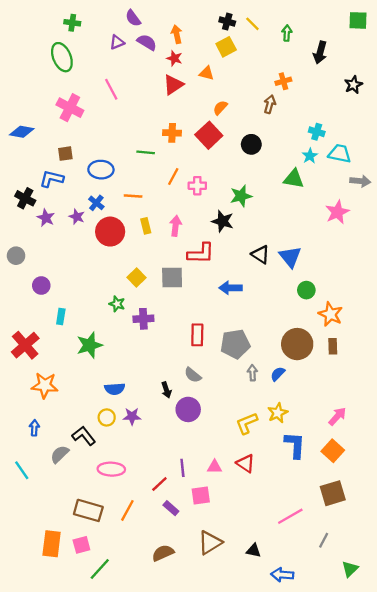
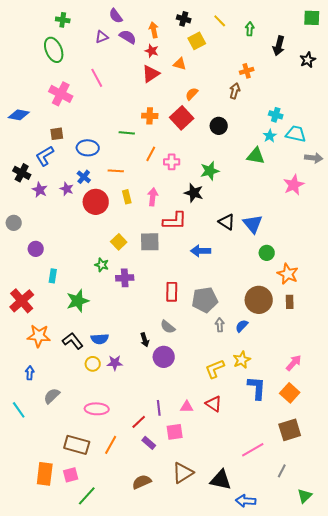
black cross: (227, 22) -> (184, 19), moved
black star: (353, 85) -> (308, 60), moved
blue L-shape: (52, 179) -> (45, 156), turned -45
black L-shape: (84, 436) -> (73, 341), moved
black triangle: (254, 551) -> (221, 480), size x1.6

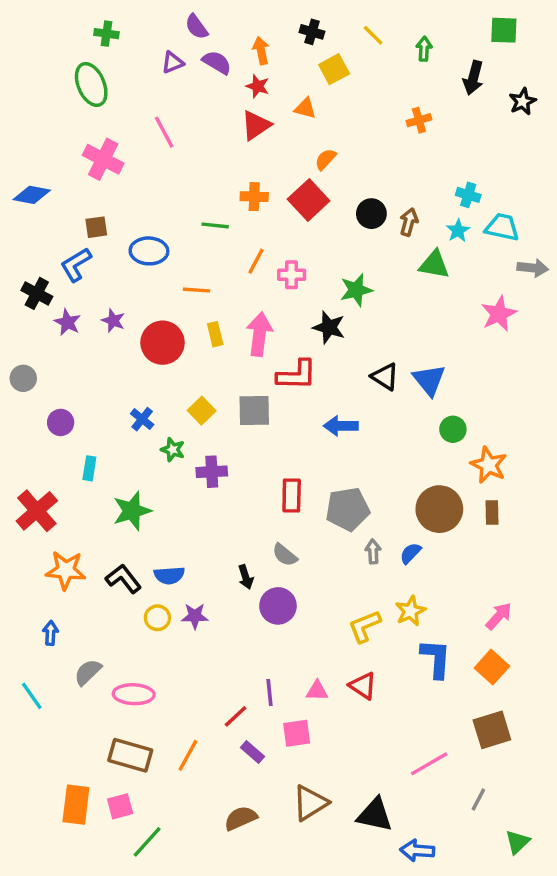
green square: (312, 18) -> (504, 30), moved
brown arrow: (235, 91) -> (409, 222), moved
blue cross: (84, 177) -> (142, 419), moved
pink arrow: (153, 197) -> (259, 334), size x1.4
pink ellipse: (97, 409) -> (134, 694), moved

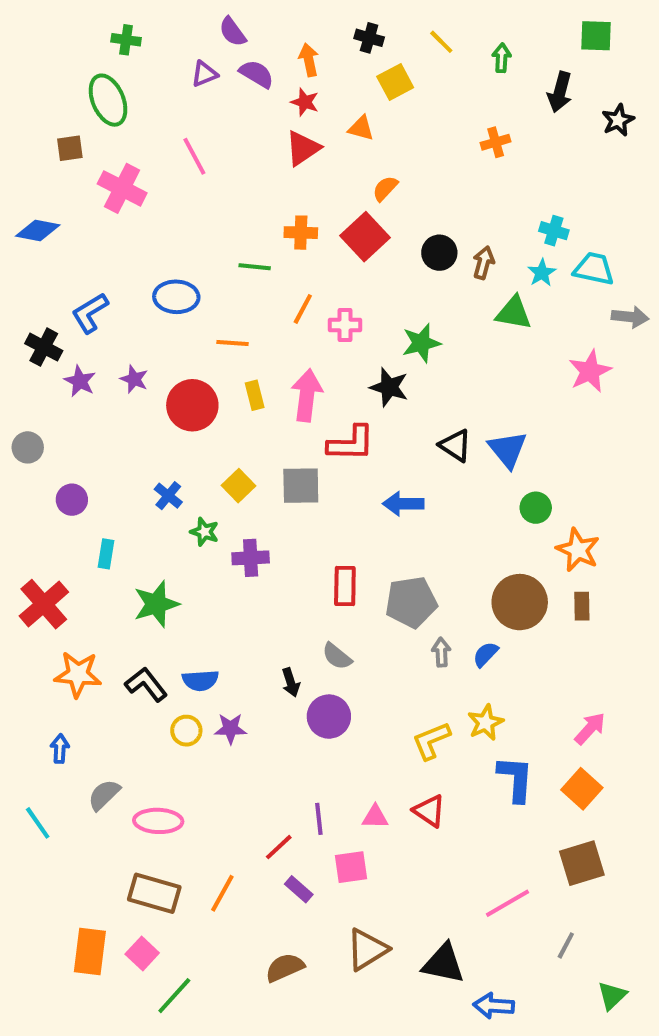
brown square: (96, 227) -> (70, 148), moved
pink square: (120, 806) -> (142, 953), turned -32

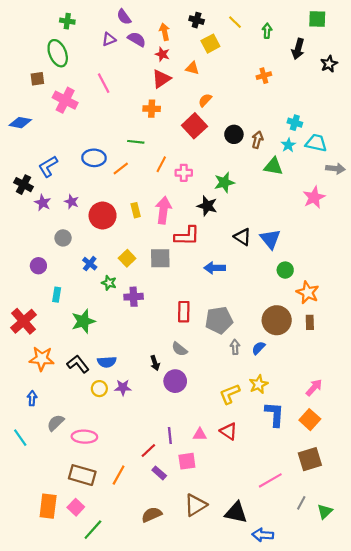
orange cross: (301, 233) -> (152, 109), moved
orange line: (233, 343) -> (121, 169), moved, turned -42
gray circle: (28, 447) -> (63, 238), moved
green triangle: (612, 996) -> (325, 511), moved

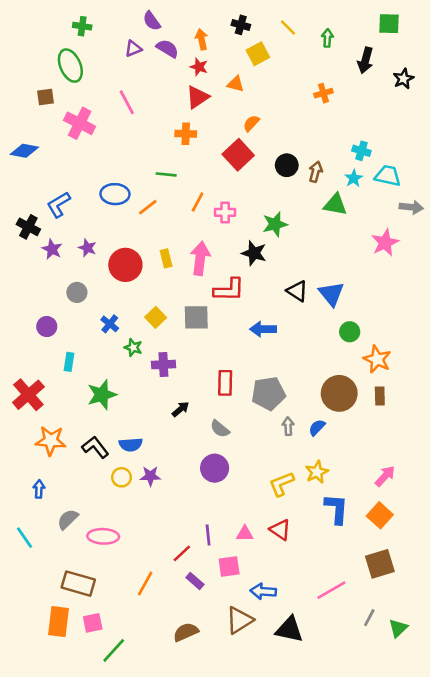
black arrow: (155, 363) -> (181, 409), moved, turned -112
brown rectangle: (82, 475) -> (78, 584), moved
pink square: (76, 507) -> (93, 623), turned 35
blue arrow: (263, 535) -> (263, 591), moved

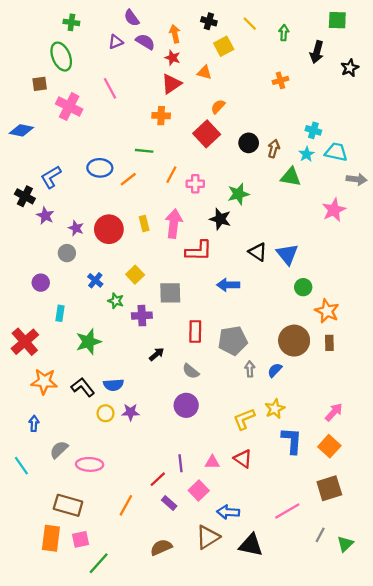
purple star: (87, 248) -> (76, 228), moved
gray square: (196, 317) -> (170, 293), moved
pink square: (229, 566) -> (199, 491), turned -36

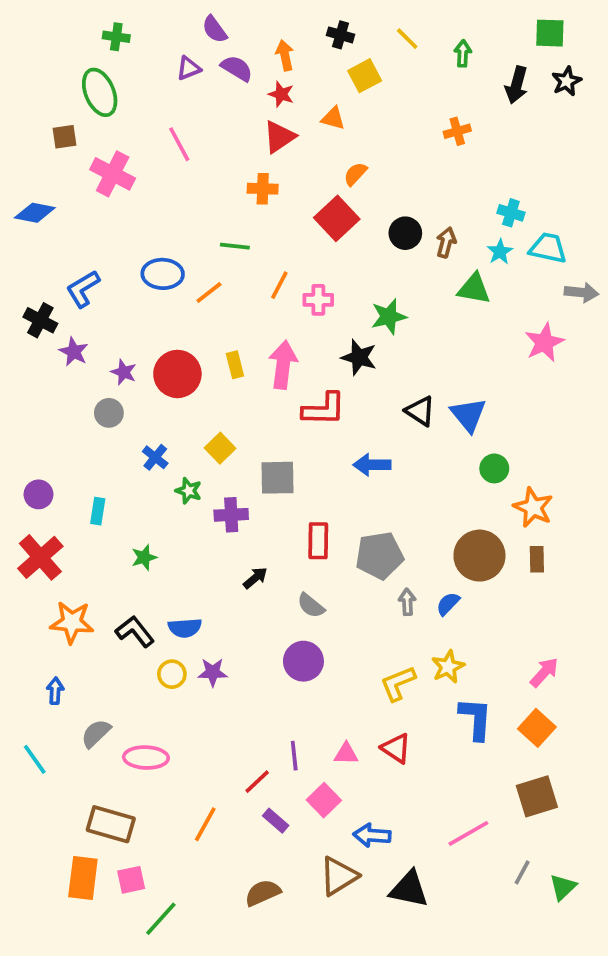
black star: (350, 68) -> (567, 81), moved
purple circle: (41, 283) -> (38, 494), moved
green star: (88, 342) -> (144, 557), size x0.6

